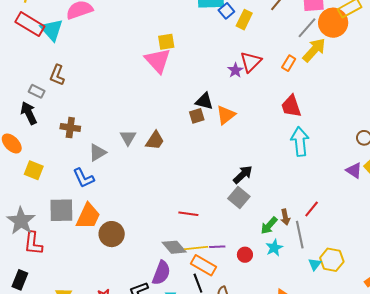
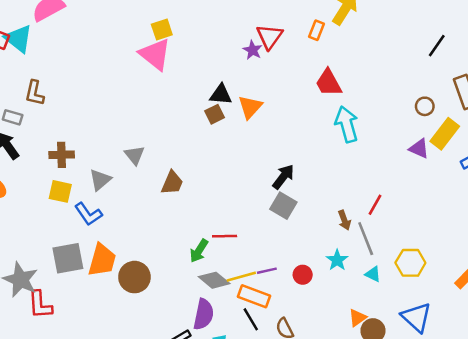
brown trapezoid: (155, 140) -> (172, 183), moved
yellow square: (34, 170) -> (60, 191), moved
green arrow: (269, 226) -> (199, 251), moved
cyan triangle: (315, 264) -> (373, 274), moved, turned -32

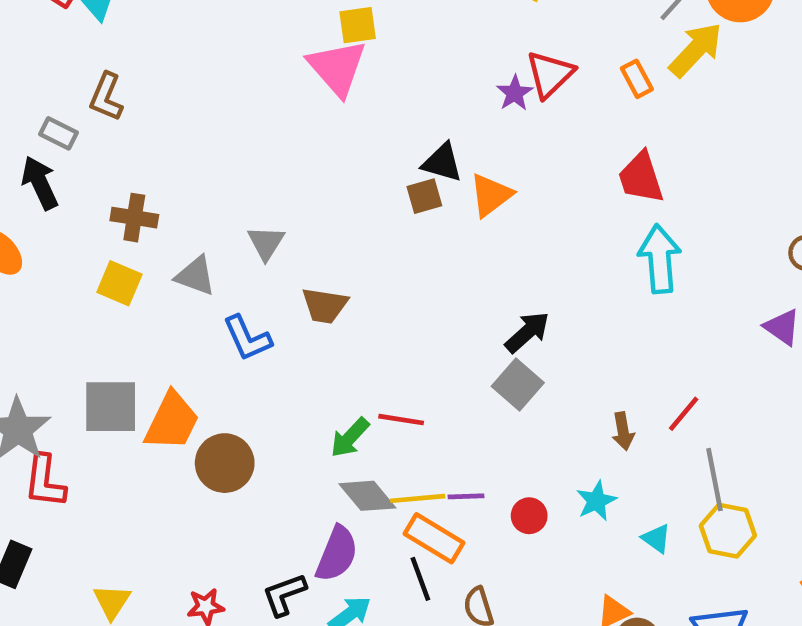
orange rectangle: (317, 30) -> (637, 79), turned -60
gray triangle: (100, 180) -> (195, 276), turned 50
brown trapezoid: (172, 183) -> (325, 306), turned 65
blue L-shape: (88, 214) -> (247, 338), moved
gray line: (366, 239) -> (715, 480), moved

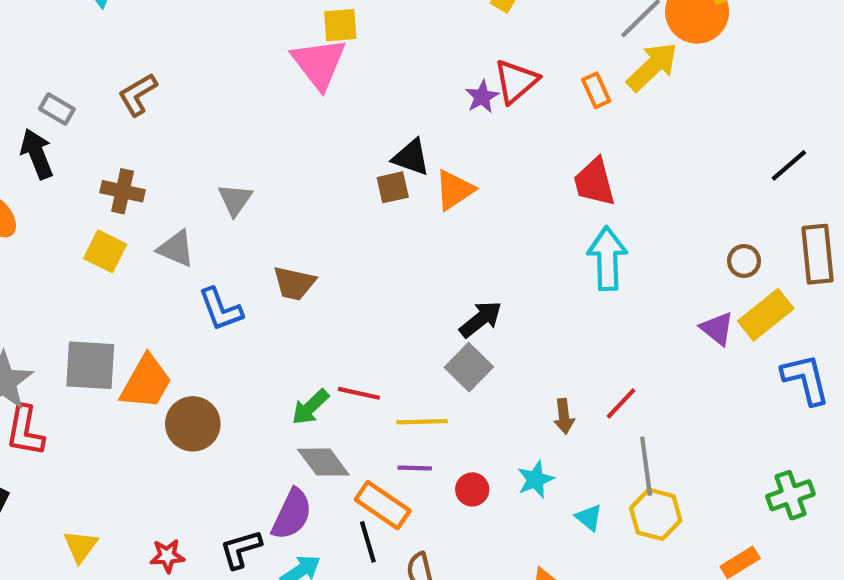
brown L-shape: (106, 97) -> (138, 95), moved, turned 33
gray triangle: (266, 243) -> (235, 200), moved
yellow line: (418, 498) -> (422, 422), moved

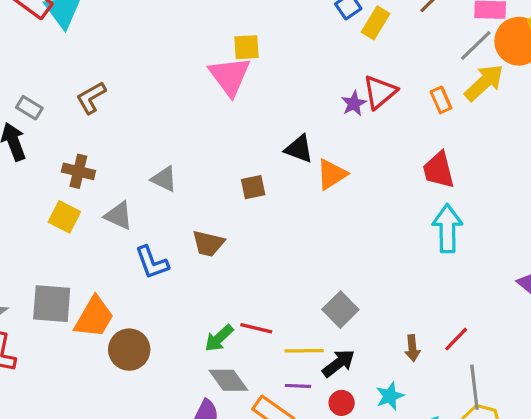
brown square: (393, 187) -> (253, 187), moved
gray triangle: (235, 200) -> (164, 179), turned -40
black arrow: (481, 319) -> (338, 363), moved

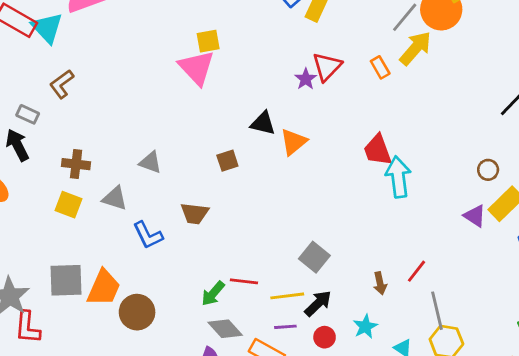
brown L-shape: (91, 98) -> (62, 84), moved
red trapezoid: (439, 170) -> (378, 150), moved

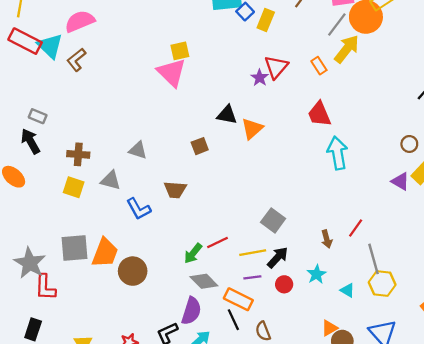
brown L-shape: (62, 84) -> (76, 60), moved
red trapezoid: (378, 150) -> (319, 114), moved
red line: (244, 281) -> (217, 242), turned -30

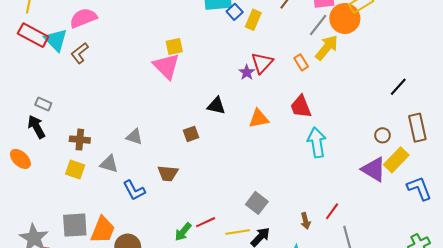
orange triangle: (252, 129) -> (259, 119), moved, turned 30
purple triangle: (400, 181) -> (374, 169), size x1.5

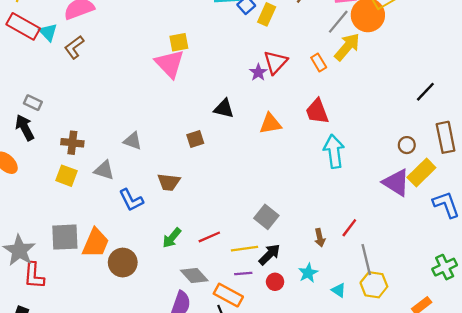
cyan triangle: (56, 40) -> (48, 32), size x0.7
green arrow: (183, 232) -> (172, 238), moved

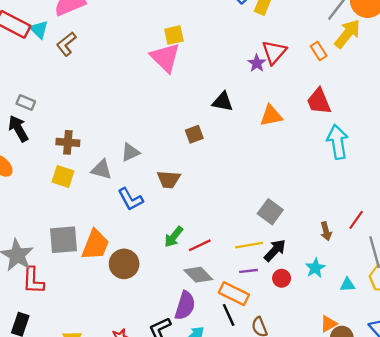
gray triangle: (133, 141) -> (130, 152), moved, turned -42
red line: (209, 237) -> (200, 245), moved
cyan triangle: (339, 290) -> (347, 285), turned -35

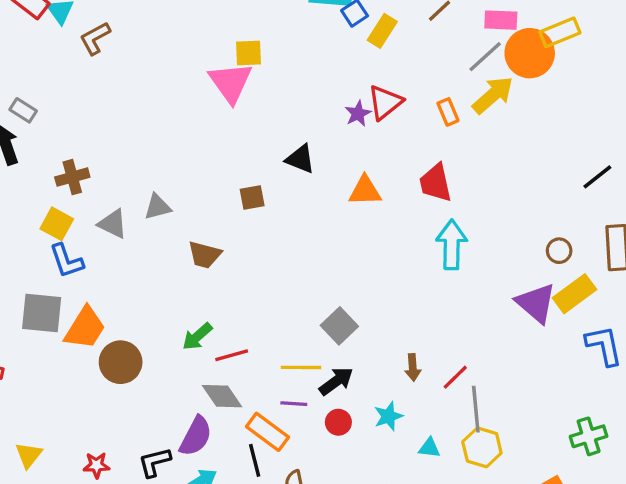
brown cross: (68, 142) -> (72, 177), turned -30
blue L-shape: (130, 199) -> (66, 261), moved
red line: (356, 220) -> (455, 377), moved

